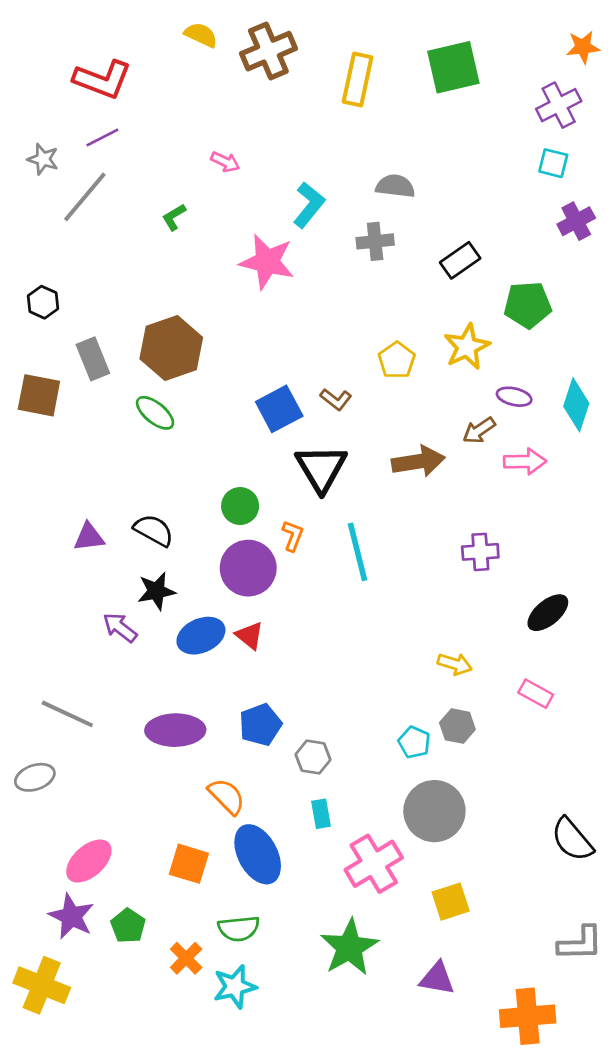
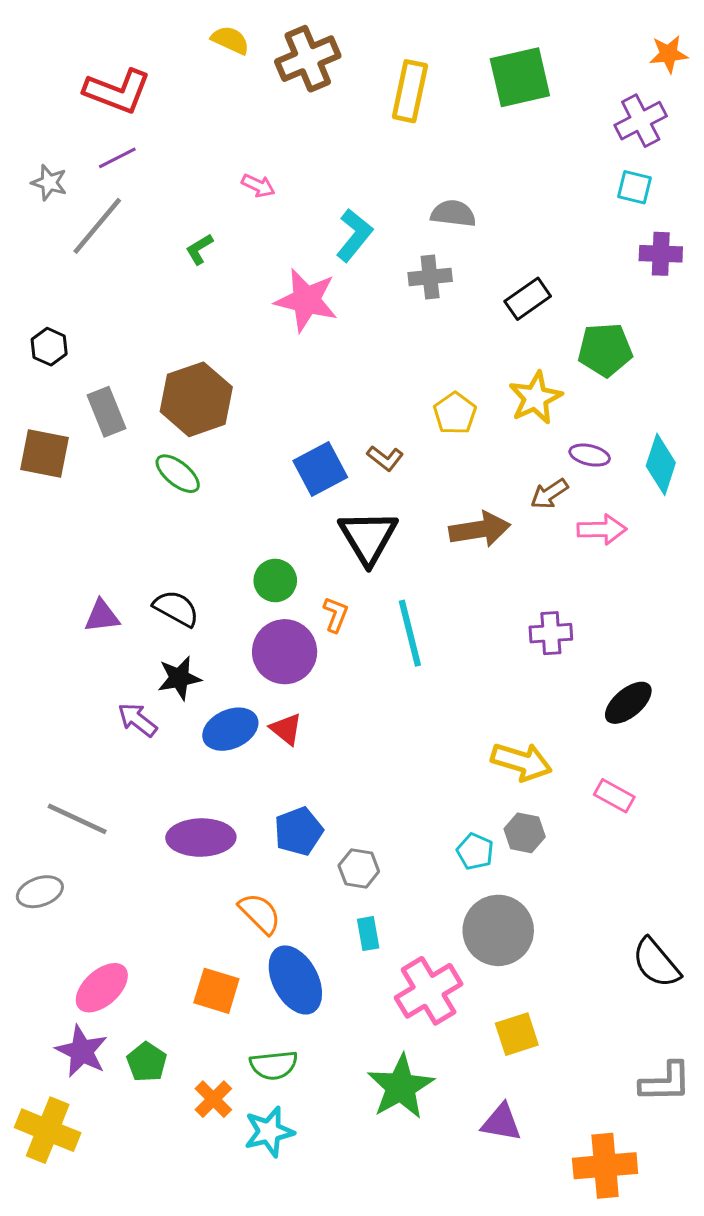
purple cross: (576, 221) -> (661, 254), turned 30
yellow arrow: (455, 664) -> (521, 762), size x1.5

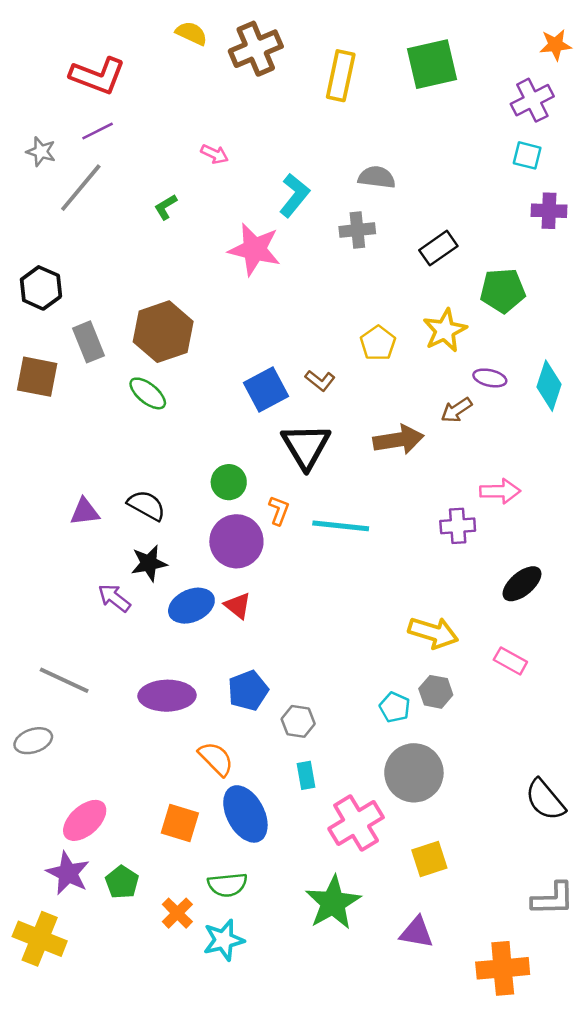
black hexagon: (49, 347) -> (41, 288), size x1.4
pink arrow: (602, 529) -> (500, 491), moved
cyan line: (410, 633) -> (341, 526), turned -70

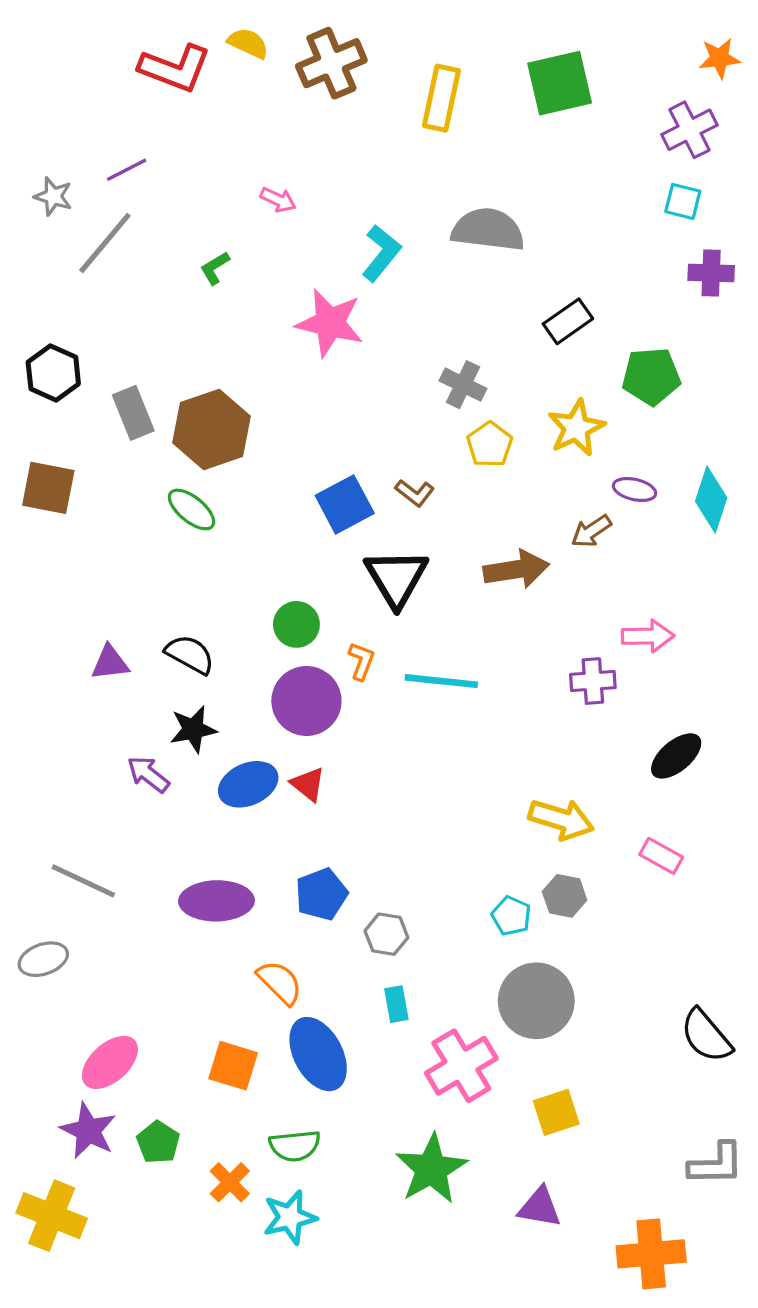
red L-shape: (98, 76) -> (175, 68), moved
gray semicircle: (377, 177) -> (488, 230), size x1.5
gray cross: (357, 230) -> (463, 385), moved, turned 32
gray rectangle: (89, 342) -> (133, 413), moved

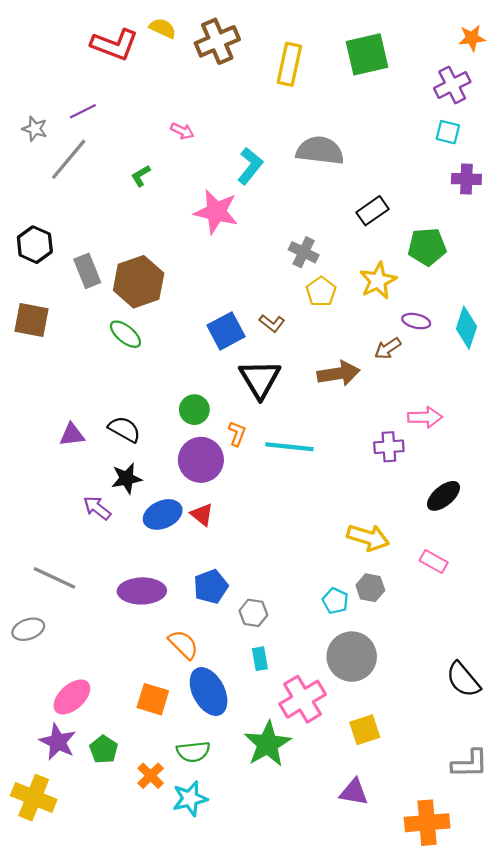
green star: (431, 1169) -> (268, 744), moved

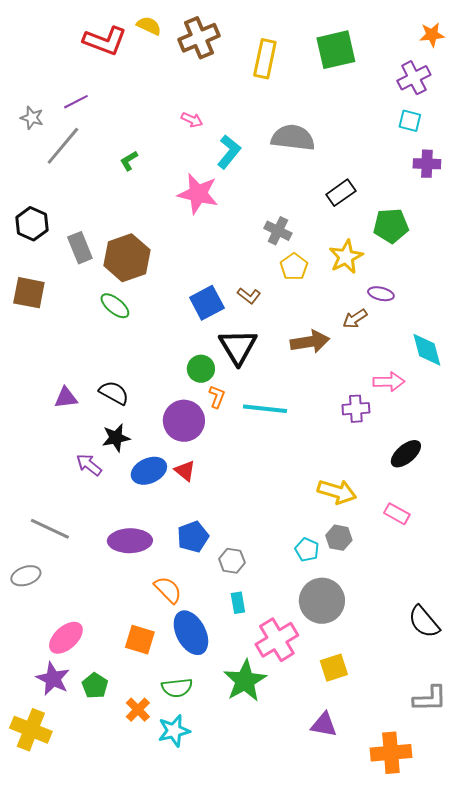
pink arrow: (182, 131) -> (192, 120), moved
cyan diamond: (466, 328) -> (427, 350), moved, turned -33
green circle: (194, 410) -> (201, 369), moved

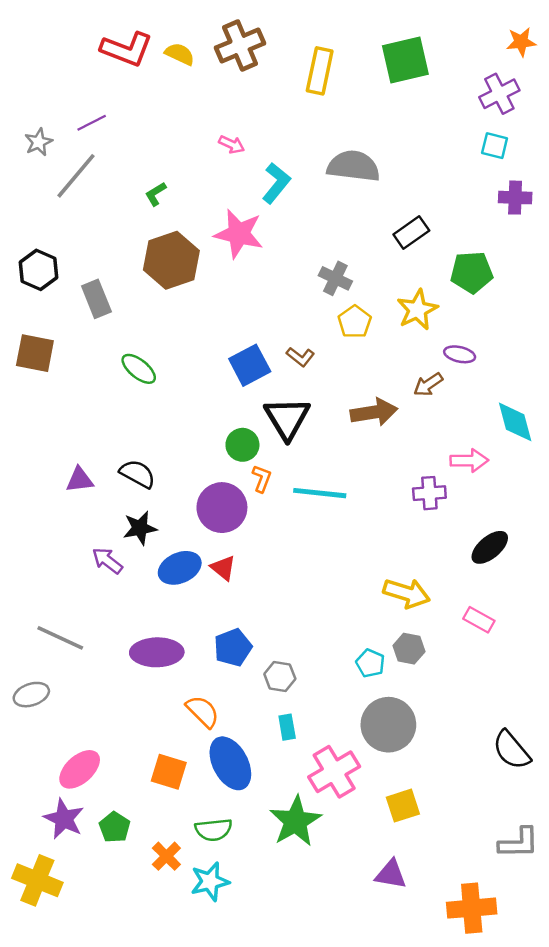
yellow semicircle: (149, 26) -> (180, 54), moved
gray star: (32, 118) -> (39, 142), turned 30
brown hexagon: (127, 258) -> (171, 260), moved

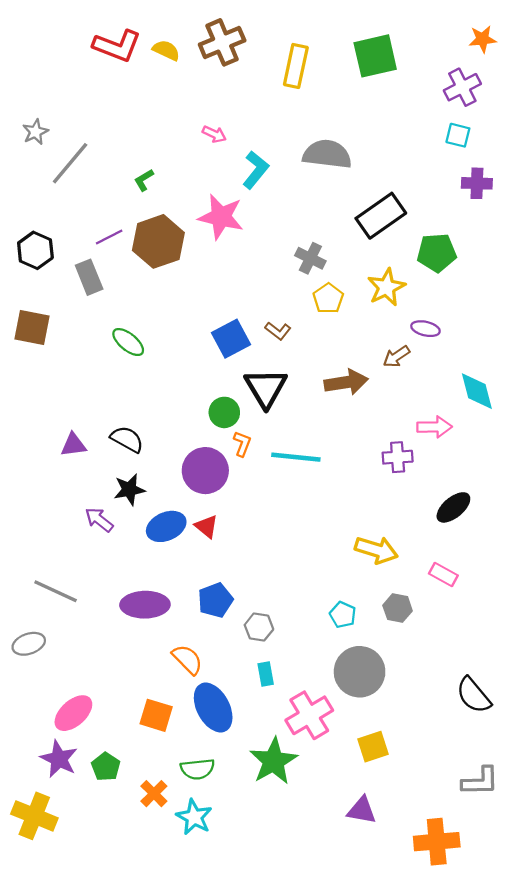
purple line: (92, 123) -> (109, 237), moved
black rectangle: (411, 232) -> (381, 216), size x1.5
gray hexagon: (409, 649) -> (398, 608), moved
cyan star: (210, 882) -> (194, 817), turned -30

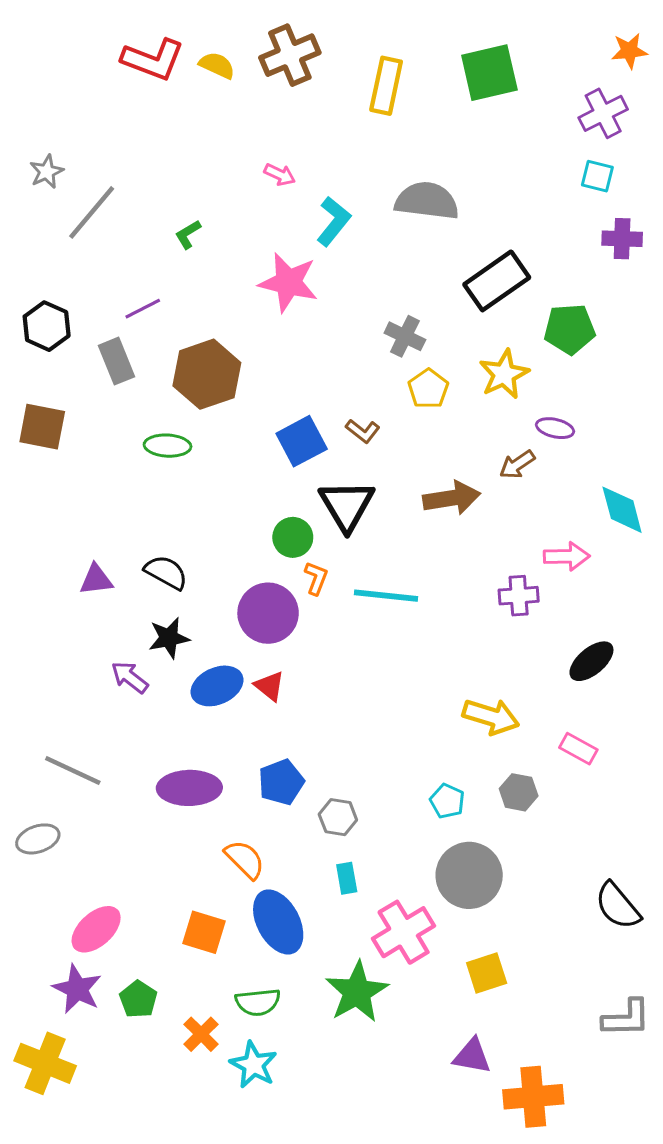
brown hexagon: (158, 241) -> (207, 374), moved
green ellipse: (128, 342) -> (167, 446), turned -36
orange cross: (437, 842) -> (533, 1097), moved

